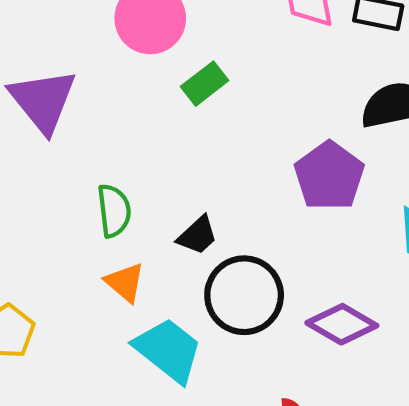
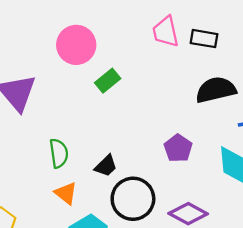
purple pentagon: (329, 176) -> (178, 148), moved, size x0.7

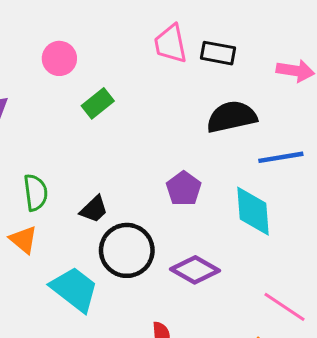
pink circle: (76, 45) -> (59, 58), size x0.7
orange triangle: (66, 193) -> (23, 240), moved

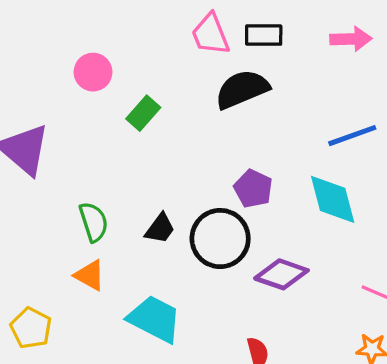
black semicircle: (232, 117) -> (242, 89), moved
black circle: (127, 250) -> (220, 239), moved

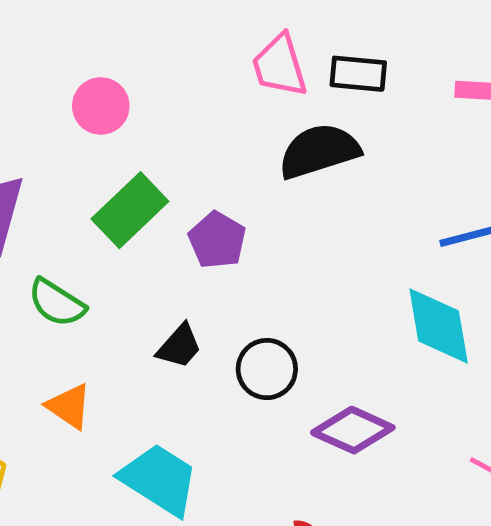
green rectangle: (143, 113) -> (130, 210), moved, size x1.4
purple pentagon: (253, 189) -> (217, 240), moved
green semicircle: (94, 222) -> (57, 303), moved, turned 135
black circle: (220, 239) -> (267, 369), size x0.7

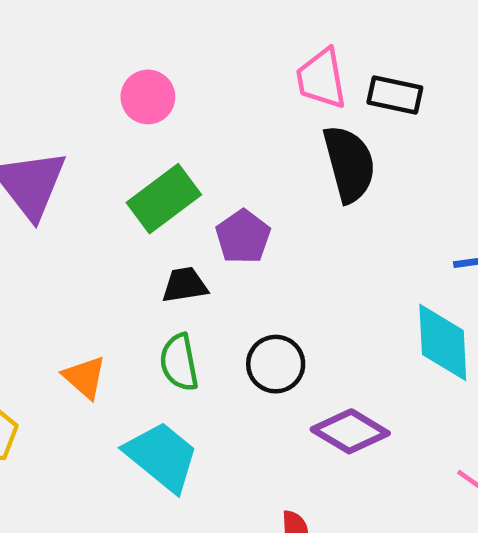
black semicircle: (319, 151) -> (349, 164), turned 86
green semicircle: (57, 303) -> (179, 362), moved, turned 40
black trapezoid: (179, 346) -> (185, 285), moved, turned -147

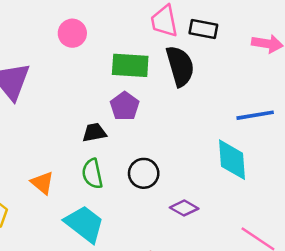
green rectangle: (164, 199) -> (130, 65), moved, turned 42
purple diamond: (350, 431) -> (184, 208), size x0.7

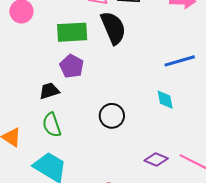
cyan diamond: (232, 160) -> (165, 100), size x0.6
black circle: (144, 173) -> (112, 116), moved
purple diamond: (184, 208) -> (156, 160), moved

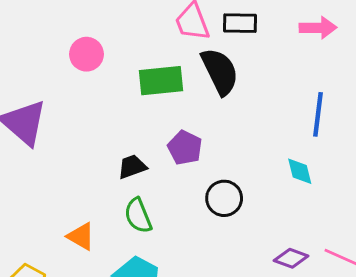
blue line: (180, 61) -> (318, 114), turned -64
purple pentagon: (72, 66) -> (185, 148), moved

